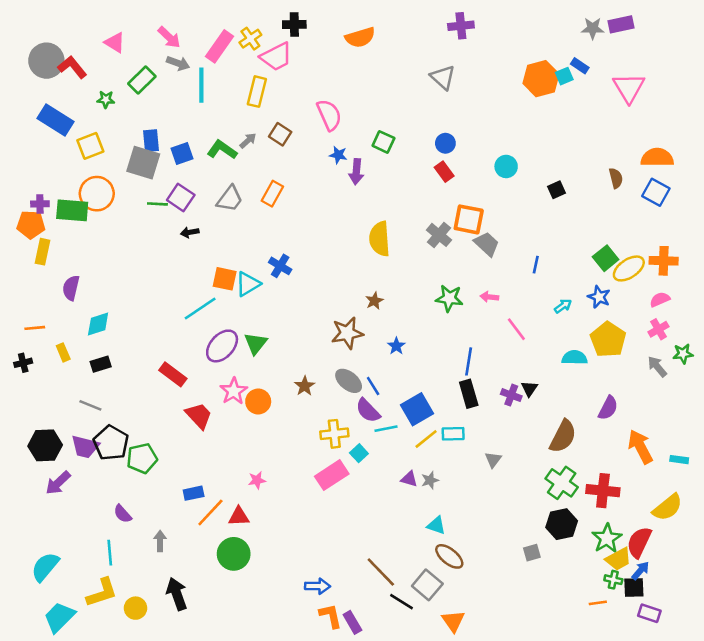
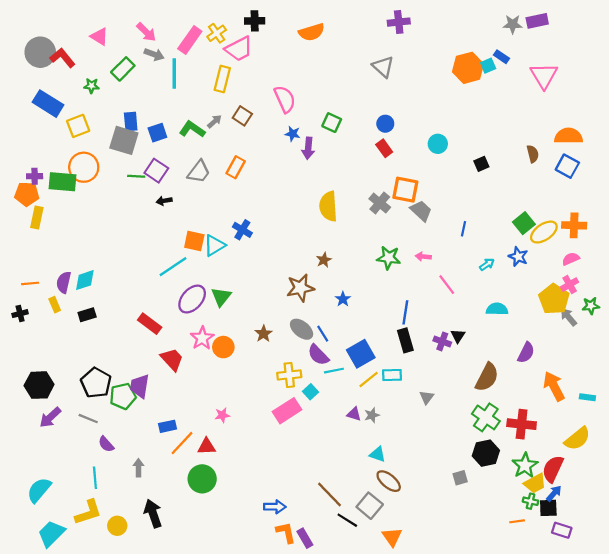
purple semicircle: (71, 288) -> (64, 282), moved
yellow pentagon: (608, 340) -> (554, 299), moved
gray line: (90, 405) -> (88, 419), moved
purple trapezoid: (85, 447) -> (140, 386), moved, turned 85

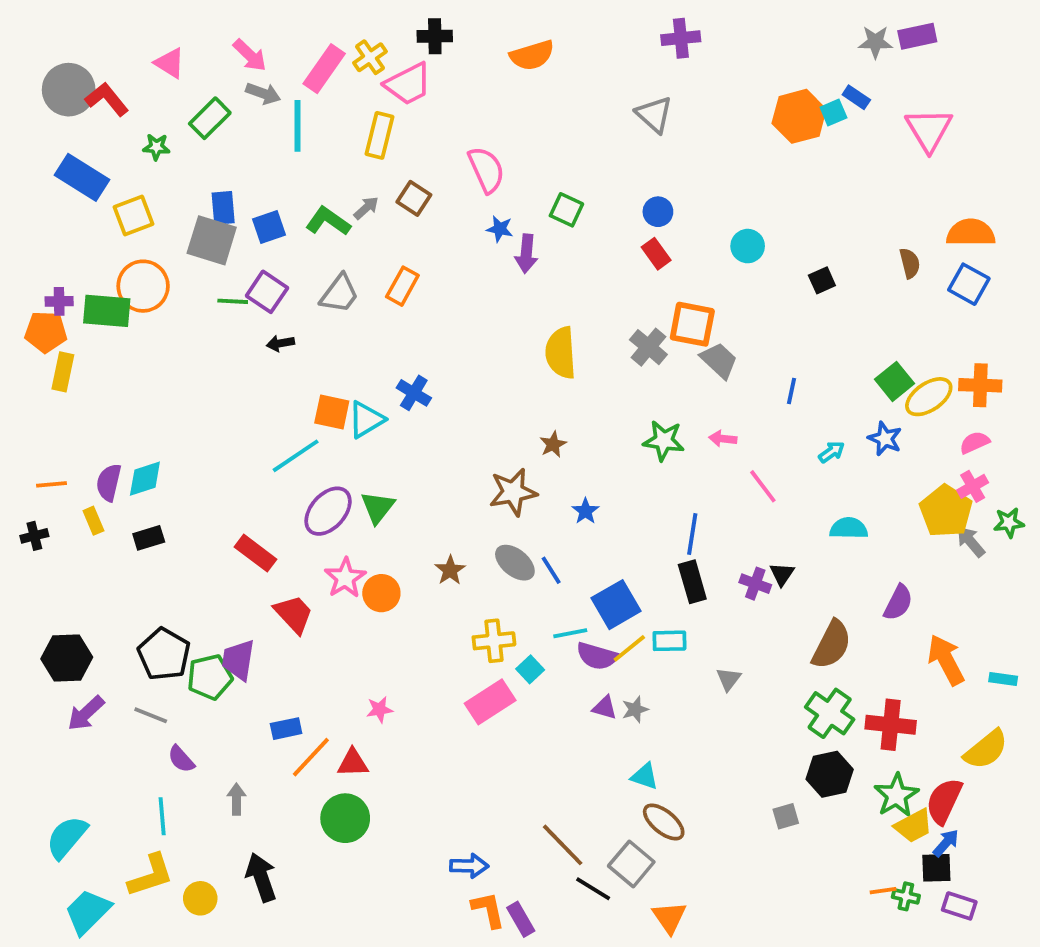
purple semicircle: (318, 355) -> (597, 656), moved, turned -30
green cross: (530, 501) -> (906, 896), moved

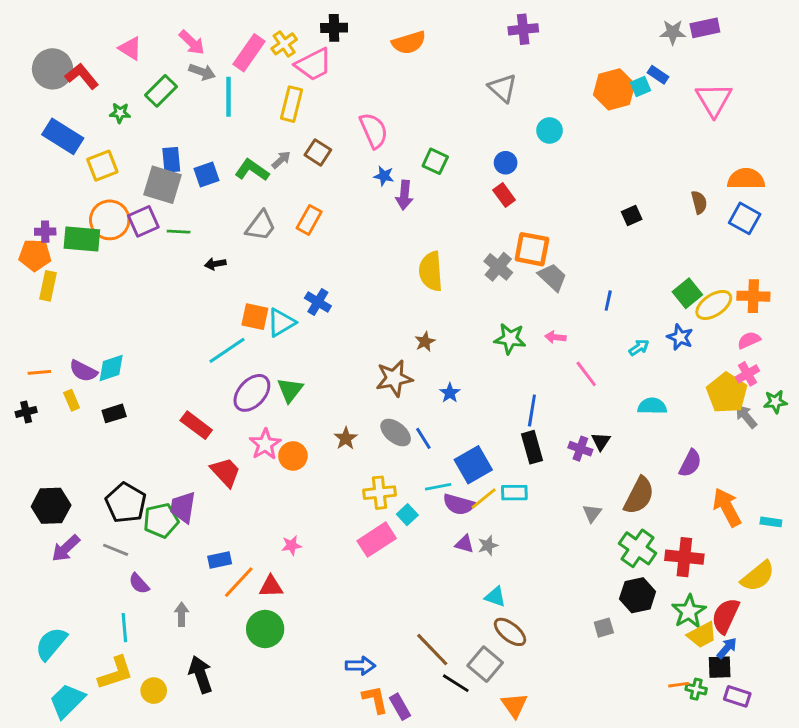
cyan circle: (748, 246) -> (550, 130), moved
purple square: (267, 292) -> (143, 221), moved, turned 32
purple semicircle: (109, 483) -> (83, 371), turned -76
gray triangle: (729, 679) -> (592, 513), moved

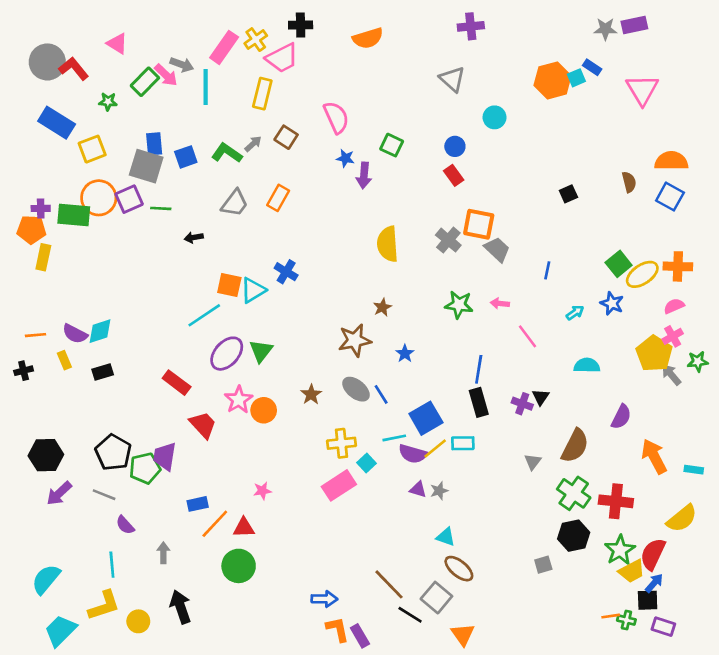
pink arrow: (192, 43) -> (166, 75), moved

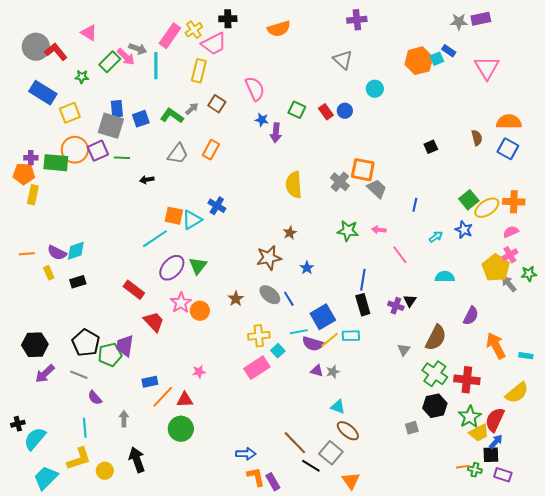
red rectangle: (454, 175) -> (326, 112), moved
black cross: (24, 371) -> (18, 424), moved

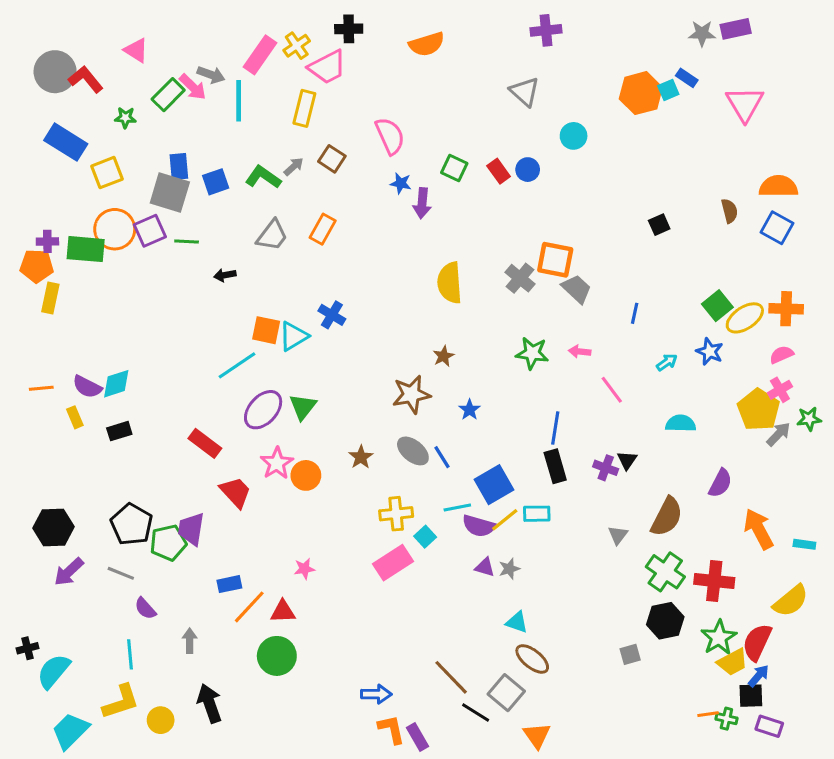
gray arrow: (509, 284) -> (778, 434), turned 84

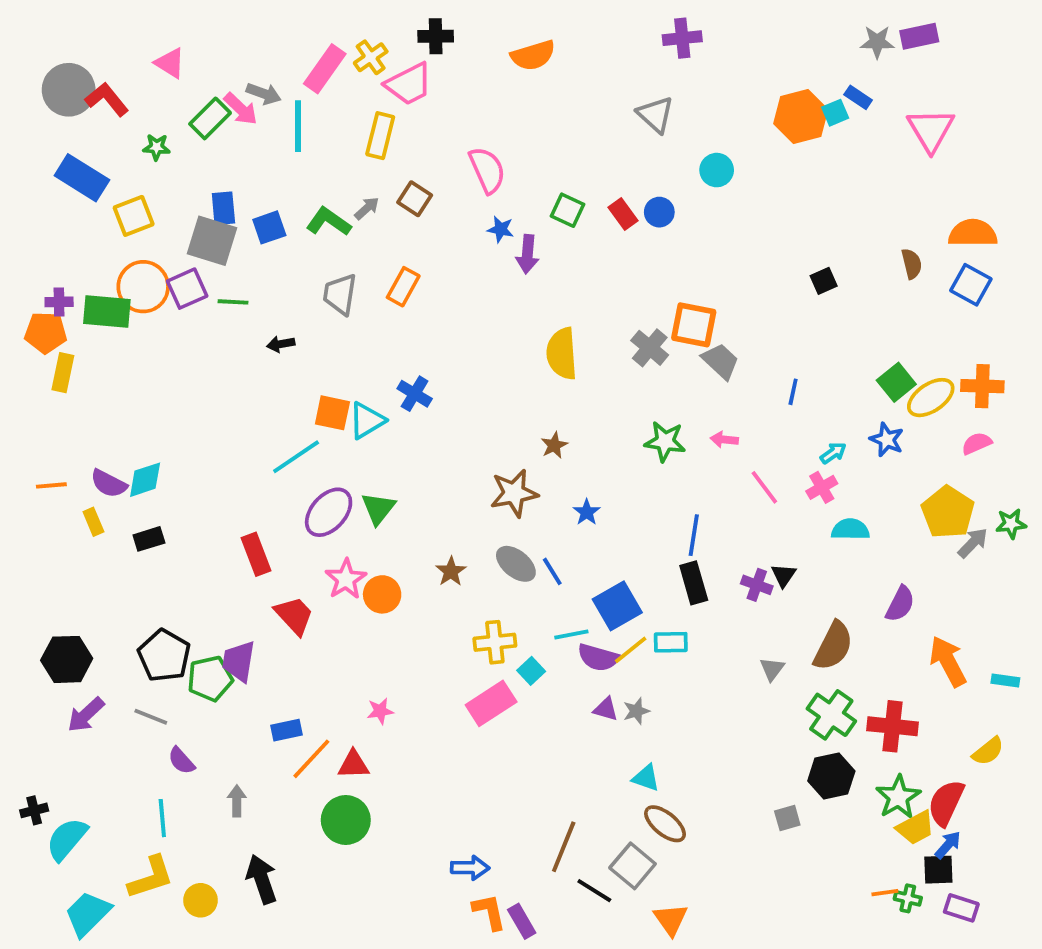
gray trapezoid: (272, 235) -> (340, 294), turned 152
pink cross: (780, 390) -> (822, 487), moved
red rectangle: (205, 443) -> (256, 554), turned 32
yellow semicircle: (791, 601) -> (988, 751), size x0.7
brown line: (451, 677) -> (564, 847), turned 66

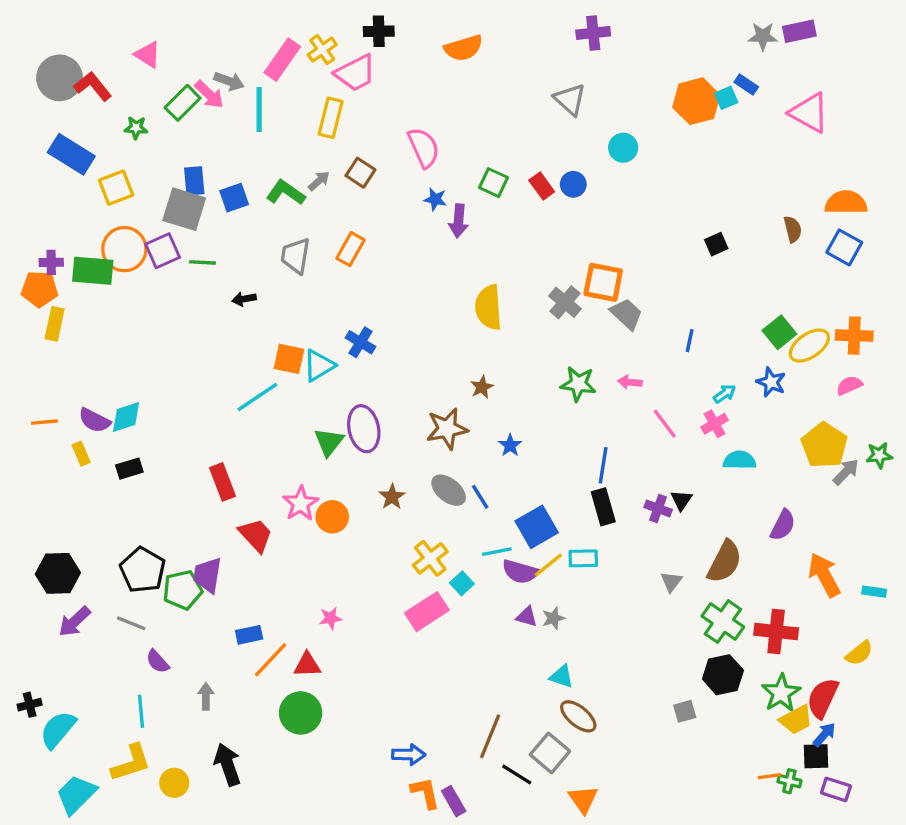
pink triangle: (931, 130) -> (809, 113), turned -30
purple ellipse: (329, 512) -> (364, 429), moved, turned -54
yellow cross: (495, 642) -> (430, 558), turned -32

